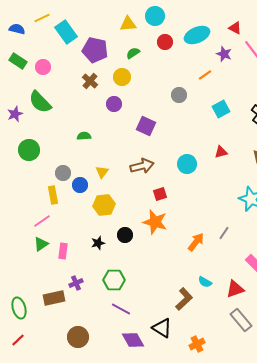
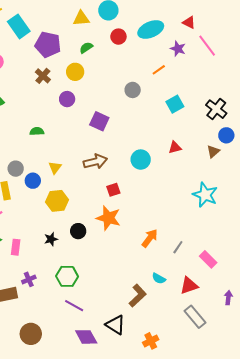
gray line: (224, 233) -> (178, 247), moved

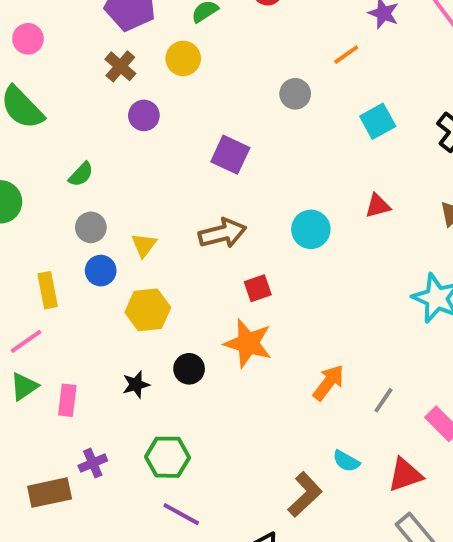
purple circle: (67, 99) -> (144, 115), moved
green semicircle: (37, 131) -> (81, 174), moved, turned 136
gray circle: (16, 169) -> (91, 227), moved

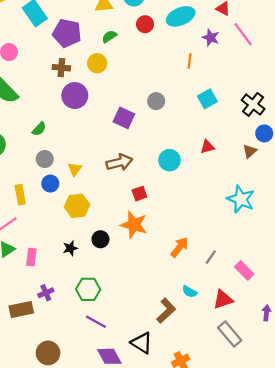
orange line: (346, 55) -> (190, 61), turned -48
brown cross: (120, 66) -> (61, 68), turned -36
gray circle: (295, 94) -> (156, 101), moved
purple circle: (144, 115) -> (75, 96), size x1.5

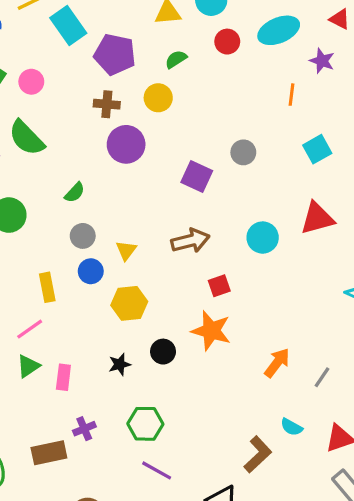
red triangle: (207, 147) -> (317, 218), size x1.6

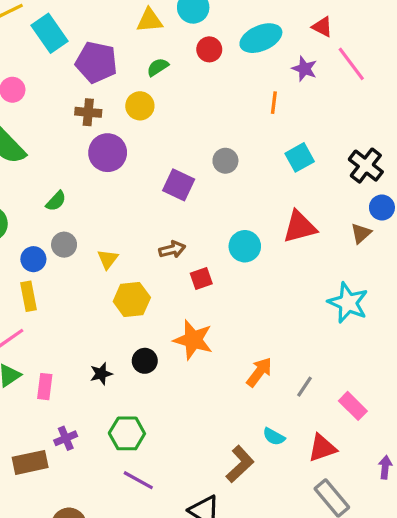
brown arrow: (190, 241) -> (172, 249), size x0.7
blue circle: (91, 271) -> (33, 259), moved
red square: (219, 286) -> (201, 279), moved
yellow hexagon: (129, 303) -> (132, 299), moved

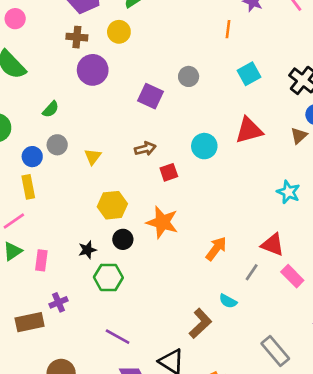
yellow hexagon: (132, 299) -> (112, 205), moved
cyan star: (348, 303) -> (288, 192), size x0.7
gray line: (304, 387) -> (252, 272), moved
green hexagon: (127, 433) -> (108, 277), moved
red triangle: (322, 448) -> (273, 245), moved, turned 40

